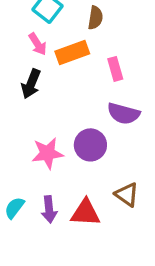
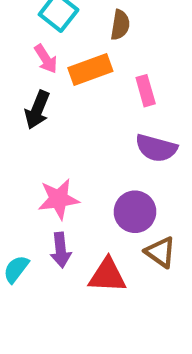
purple circle: (90, 145) -> (135, 212), moved
purple arrow: (49, 209) -> (61, 250), moved

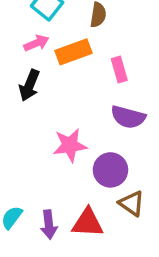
pink arrow: (46, 59) -> (36, 43), turned -80
pink star: (59, 199) -> (70, 145), moved
purple arrow: (61, 250) -> (49, 225), moved

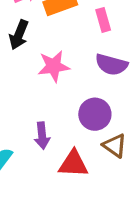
pink star: (70, 145) -> (54, 66), moved
purple arrow: (49, 225) -> (42, 136), moved

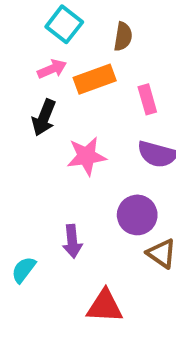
red triangle: (73, 164) -> (105, 306), moved

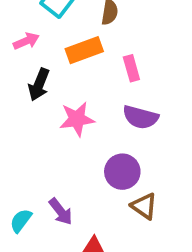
pink arrow: (52, 69) -> (26, 41), moved
purple arrow: (72, 241) -> (61, 212), moved, turned -32

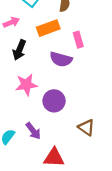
purple semicircle: (140, 117) -> (61, 59), moved
pink star: (77, 119) -> (26, 85), moved
purple circle: (122, 172) -> (54, 101), moved

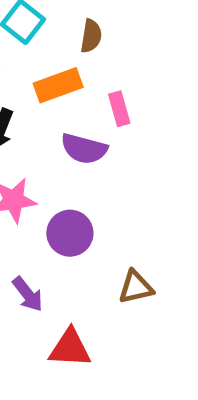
brown triangle: (86, 127) -> (136, 287), turned -48

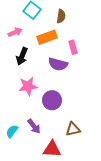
brown triangle: (136, 287) -> (73, 129), moved

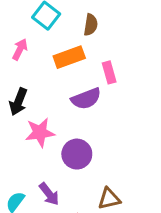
pink arrow: (15, 32) -> (20, 49), turned -40
black arrow: (22, 56) -> (18, 102), moved
purple semicircle: (58, 64) -> (86, 99), turned -36

